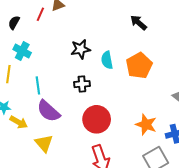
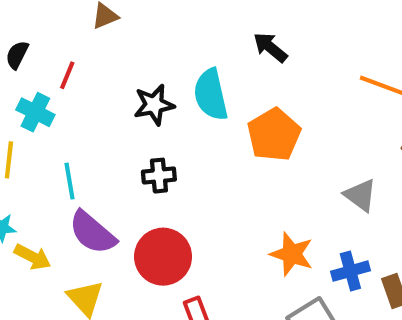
red line: (40, 14) -> (67, 75), moved
cyan semicircle: (107, 60) -> (211, 95), moved, size x1.4
red circle: (97, 119) -> (163, 257), moved

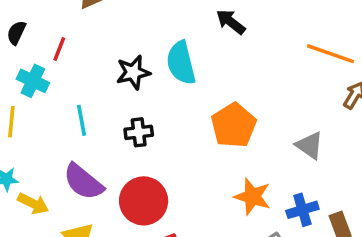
orange pentagon: (274, 135) -> (234, 125), moved
cyan line: (69, 181) -> (82, 120), moved

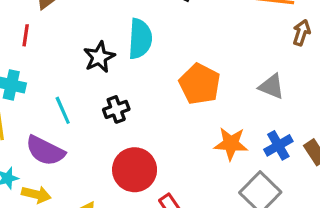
red line: (59, 49) -> (26, 35), moved
cyan semicircle: (181, 63) -> (140, 39), turned -150
purple semicircle: (83, 182) -> (45, 151), moved

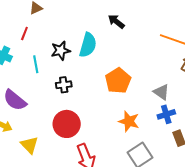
red line: (26, 35) -> (24, 34), moved
cyan line: (63, 110) -> (36, 64), moved
blue cross: (278, 145) -> (166, 114), moved

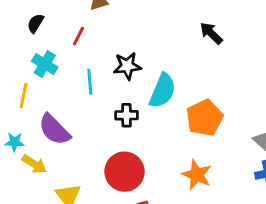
cyan semicircle: (88, 45) -> (163, 91), moved
orange star: (129, 121) -> (197, 175), moved

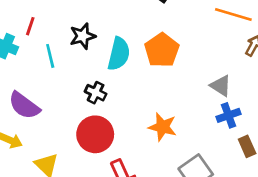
red line: (78, 36) -> (30, 26), moved
black cross: (126, 115) -> (96, 93), moved, turned 35
orange pentagon: (205, 118) -> (162, 50), moved

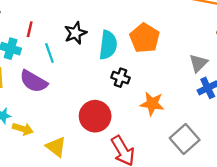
gray triangle: (221, 86) -> (198, 63), turned 48
black cross: (96, 93) -> (121, 78), moved
purple semicircle: (24, 105) -> (33, 81), moved

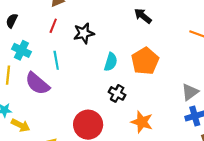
red line: (30, 29) -> (53, 26), moved
black star: (75, 33) -> (84, 33), moved
cyan semicircle: (108, 45) -> (111, 62), size x0.7

